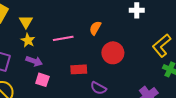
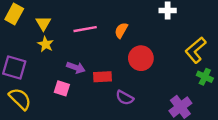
pink line: (63, 38) -> (85, 29), moved
purple arrow: (34, 61) -> (76, 67), moved

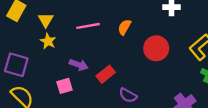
red circle: (141, 58) -> (156, 48), moved
red rectangle: (103, 77) -> (106, 74), turned -36
pink square: (62, 88) -> (64, 86), turned -35

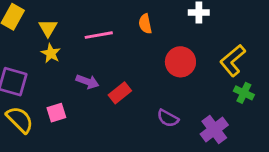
orange semicircle: (124, 27) -> (145, 24), moved, turned -42
pink square: (64, 86) -> (56, 113), moved
purple semicircle: (128, 95) -> (168, 118), moved

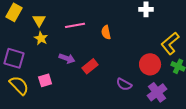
orange semicircle: (145, 24) -> (106, 32), moved
red circle: (180, 62) -> (150, 64), moved

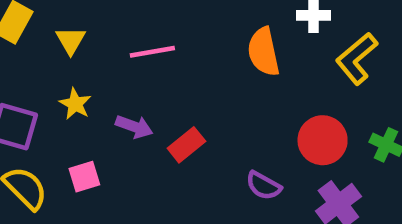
orange semicircle: (106, 32) -> (264, 52), moved, size x1.5
yellow star: (41, 38) -> (75, 104), moved
yellow L-shape: (170, 43) -> (357, 59), moved

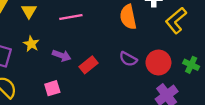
pink square: (84, 177) -> (52, 88), moved
purple semicircle: (264, 186) -> (128, 59), moved

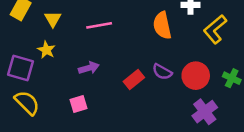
yellow star: (31, 44) -> (46, 50), moved
purple arrow: (62, 55) -> (89, 68), turned -36
red rectangle: (88, 65) -> (134, 79), moved

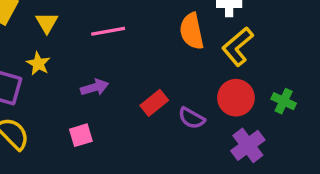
yellow L-shape: (215, 29) -> (238, 47), moved
purple semicircle: (162, 72) -> (192, 118), moved

